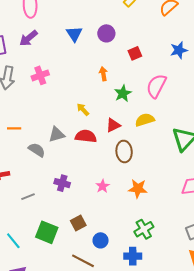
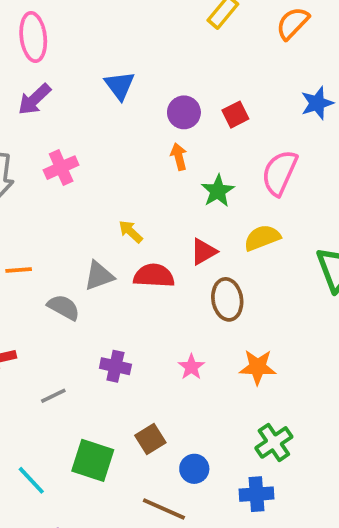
purple circle: (106, 33) -> (184, 112), moved
yellow arrow: (83, 109) -> (131, 232), moved

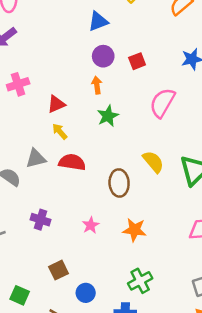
blue triangle: (120, 85) -> (98, 21), moved, turned 40
green star: (218, 191) -> (108, 116), moved
yellow semicircle: (262, 238) -> (153, 162), moved, turned 65
red triangle: (204, 252) -> (56, 104), moved
green square: (93, 460) -> (20, 295), moved, size x0.7

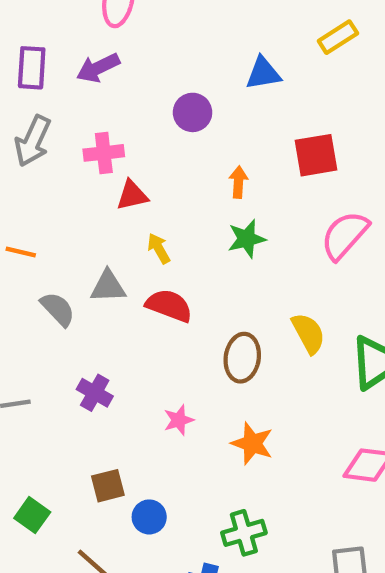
purple circle: (103, 56) -> (193, 112), moved
red square: (137, 61) -> (316, 155), size x1.5
red triangle: (56, 104) -> (132, 195), moved
blue circle: (86, 293) -> (149, 517), moved

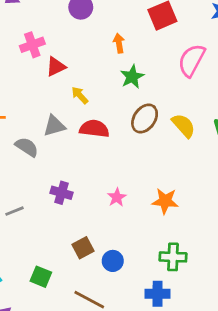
brown ellipse: (242, 358) -> (145, 119), moved, turned 40
green cross: (244, 533) -> (173, 257), turned 32

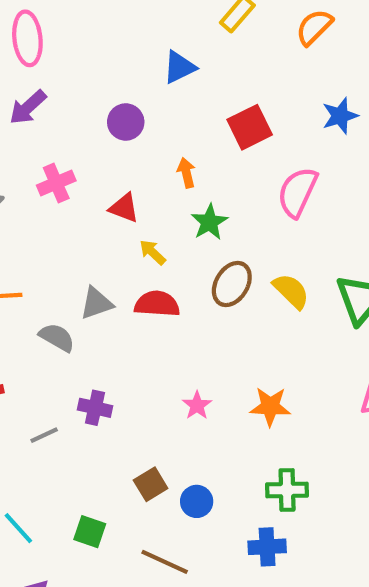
red triangle: (56, 67) -> (124, 208), moved, turned 50
yellow arrow: (80, 95) -> (153, 252), moved
purple cross: (61, 193) -> (95, 408), moved

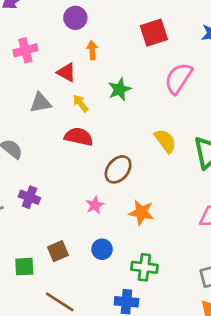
orange arrow: (186, 173) -> (92, 50), moved
brown ellipse: (232, 284) -> (118, 169), moved
gray triangle: (96, 303) -> (40, 103), moved
blue circle: (197, 501) -> (102, 249), moved
green square: (90, 532) -> (24, 267), moved, turned -30

